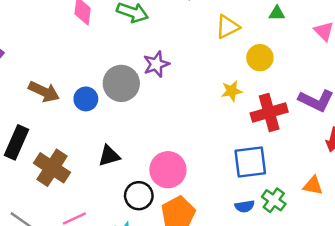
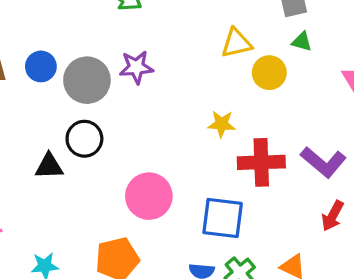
yellow circle: (260, 58) -> (269, 73), moved
blue circle: (86, 99) -> (41, 66), moved
pink circle: (168, 170) -> (149, 196), moved
black circle: (139, 196) -> (84, 139), moved

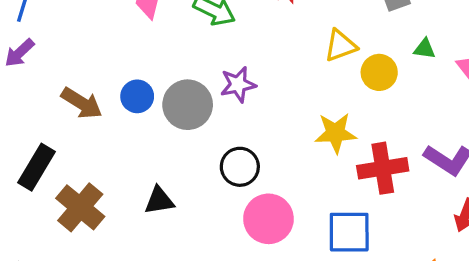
green triangle: (302, 42) -> (425, 49), moved
yellow star: (222, 124) -> (336, 133), size x1.4
black circle: (84, 139) -> (240, 167), moved

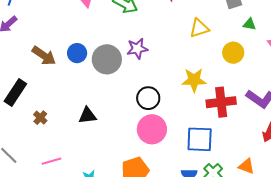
green triangle: (425, 49) -> (249, 24), moved
yellow circle: (379, 72) -> (233, 53), moved
black circle: (240, 167) -> (148, 98), moved
brown cross: (80, 207) -> (40, 118), size x0.5

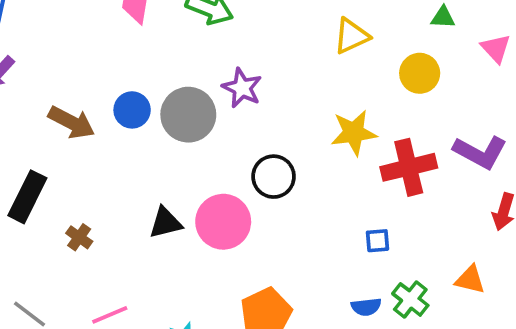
purple star: (137, 49) -> (242, 88), turned -30
pink circle: (152, 129) -> (223, 222), moved
blue square: (200, 139) -> (378, 241), size x0.5

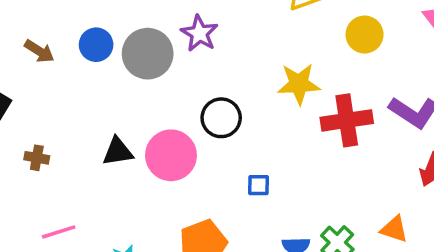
brown arrow: (72, 122) -> (39, 51), size x0.7
brown cross: (79, 237) -> (37, 158), turned -30
blue square: (378, 241) -> (259, 185), moved

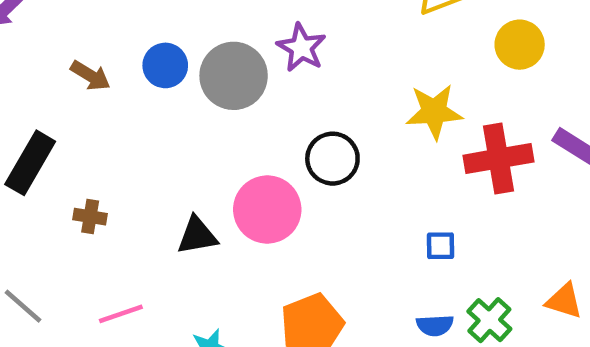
black triangle: (118, 151) -> (197, 235), moved
blue square: (259, 185) -> (441, 246), moved

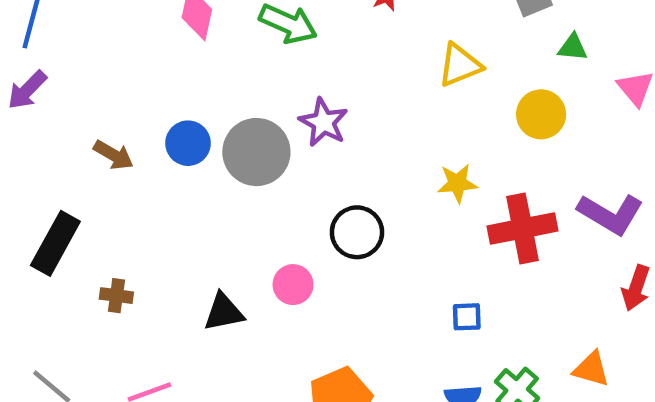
yellow star: (434, 112) -> (457, 183), size x0.7
pink circle: (267, 210) -> (293, 285), size x0.6

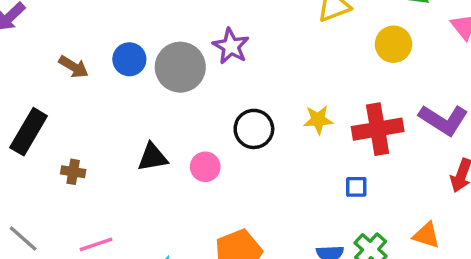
yellow star: (457, 183) -> (318, 120), moved
black triangle: (224, 312) -> (153, 157), moved
blue square: (467, 317) -> (356, 187), moved

